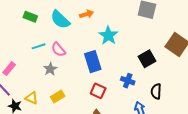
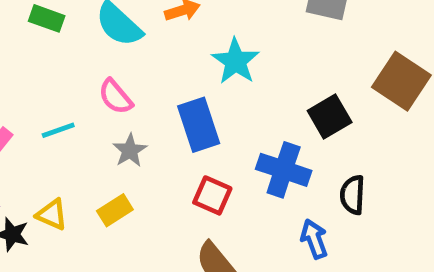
cyan line: (39, 46) -> (58, 130), moved
gray star: (50, 69) -> (130, 151), moved
blue cross: (128, 81) -> (284, 170), size x1.5

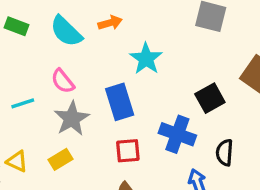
gray star: (130, 151) -> (72, 119), size x1.5
red square: (212, 195) -> (128, 151), turned -30

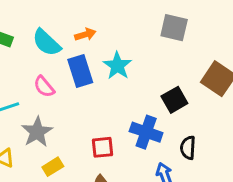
blue rectangle: (120, 102) -> (80, 71), moved
gray star: (72, 119) -> (37, 132), moved
yellow rectangle: (61, 159) -> (53, 167), moved

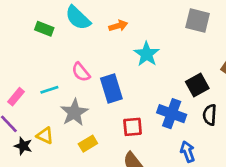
cyan semicircle: (46, 43) -> (78, 18), moved
blue rectangle: (80, 71) -> (111, 89), moved
black semicircle: (188, 148) -> (210, 115), moved

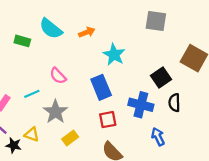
blue rectangle: (111, 89) -> (101, 87), moved

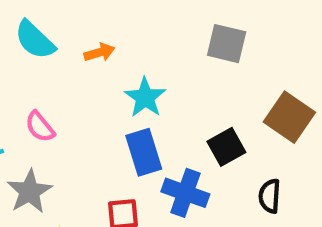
blue rectangle: (101, 87) -> (144, 152), moved
black semicircle: (174, 103) -> (270, 196), moved

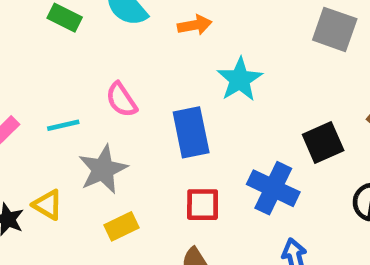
blue rectangle: (144, 152) -> (191, 132), moved

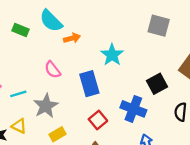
orange arrow: (195, 25) -> (72, 38), moved
cyan line: (63, 125) -> (18, 94), moved
red square: (203, 205) -> (98, 120), turned -36

